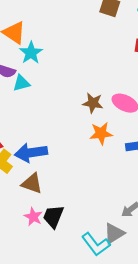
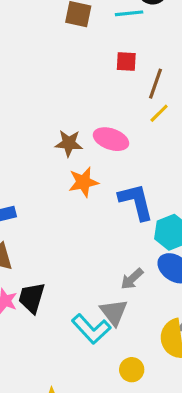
gray triangle: (114, 233) -> (114, 312), turned -30

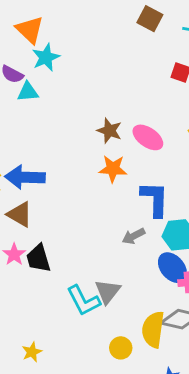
gray arrow: (132, 279) -> (134, 236), moved
black trapezoid: (32, 298) -> (38, 258), turned -48
yellow circle: (132, 370) -> (121, 348), moved

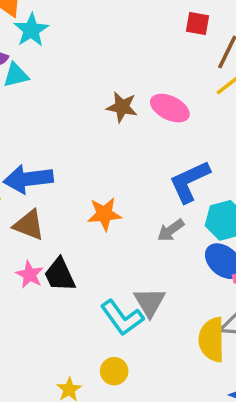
orange star: (113, 169) -> (104, 214), moved
blue L-shape: (155, 199) -> (190, 181), turned -108
yellow circle: (121, 348) -> (114, 371), moved

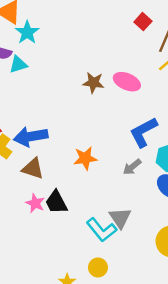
red square: (197, 23) -> (143, 22), turned 35

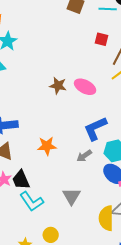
red square: (143, 22) -> (102, 39), turned -32
cyan L-shape: (101, 230) -> (32, 201), moved

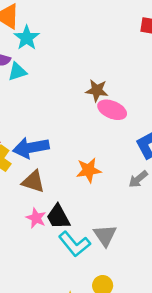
pink ellipse: (85, 87) -> (112, 110), moved
gray triangle: (71, 196) -> (105, 235), moved

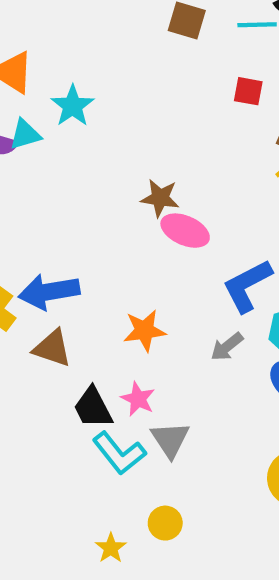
cyan star: (27, 38) -> (73, 106), moved
cyan triangle: (17, 72) -> (25, 134), moved
pink star: (36, 218) -> (138, 399), moved

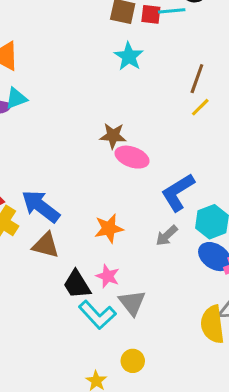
red square: (248, 91) -> (151, 14), moved
cyan star: (73, 106) -> (129, 56), moved
blue arrow: (49, 292) -> (41, 206), turned 51

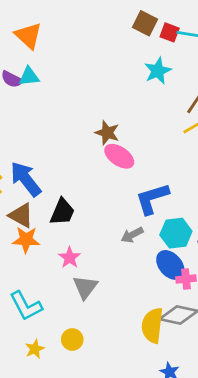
cyan star: (129, 56) -> (158, 71), moved
orange star: (109, 228) -> (26, 240), moved
black trapezoid: (77, 284) -> (62, 212), moved, turned -140
cyan L-shape: (97, 315) -> (26, 306), moved

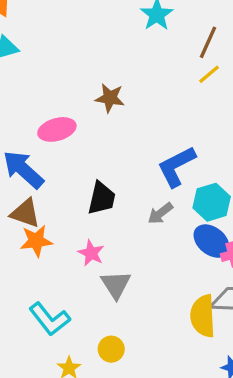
pink ellipse: (119, 156) -> (57, 129), moved, turned -40
black trapezoid: (62, 212) -> (102, 198), moved

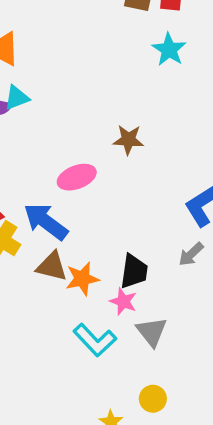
black trapezoid: (102, 198) -> (134, 271), moved
orange star: (36, 241) -> (82, 279), moved
cyan L-shape: (50, 319) -> (95, 340), moved

